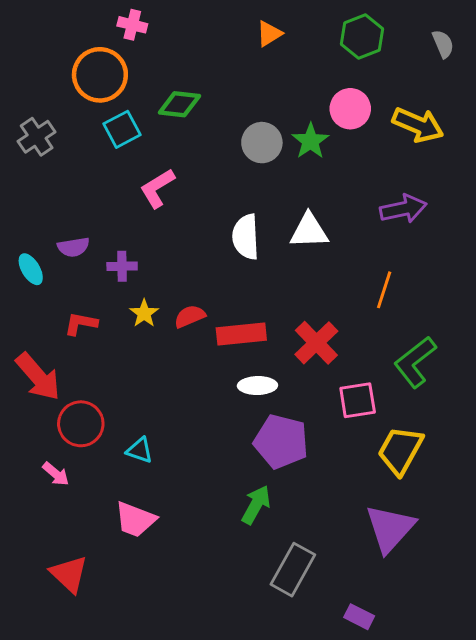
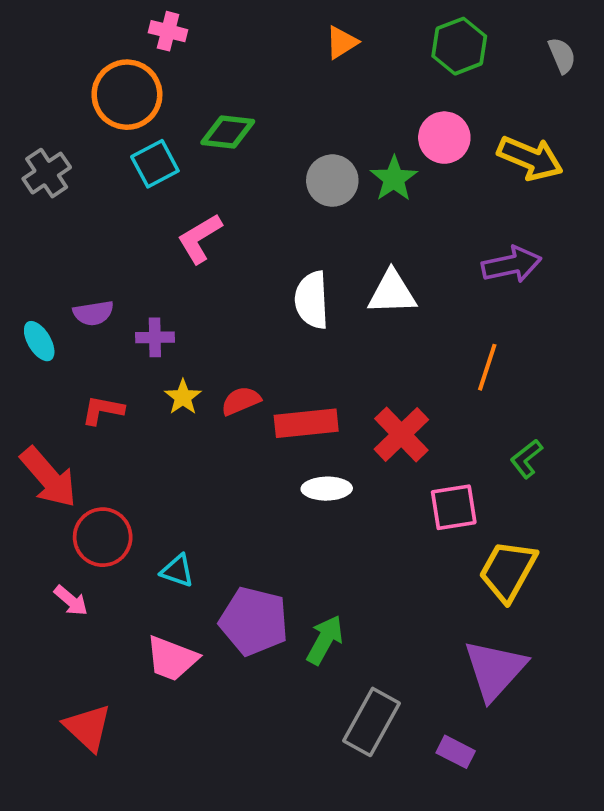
green L-shape: (415, 362) -> (526, 459), size x0.6
purple pentagon: (281, 441) -> (254, 621), moved
purple rectangle: (359, 617) -> (456, 752), moved

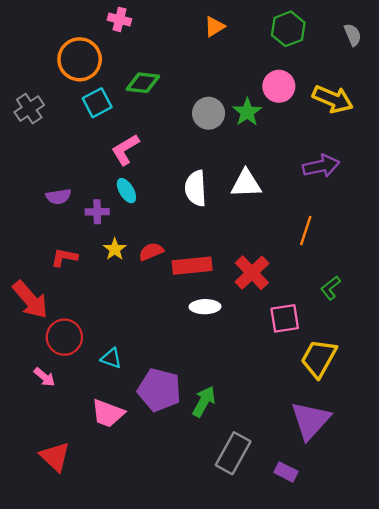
pink cross: (168, 31) -> (119, 19), moved
cyan ellipse: (39, 341) -> (126, 191), moved

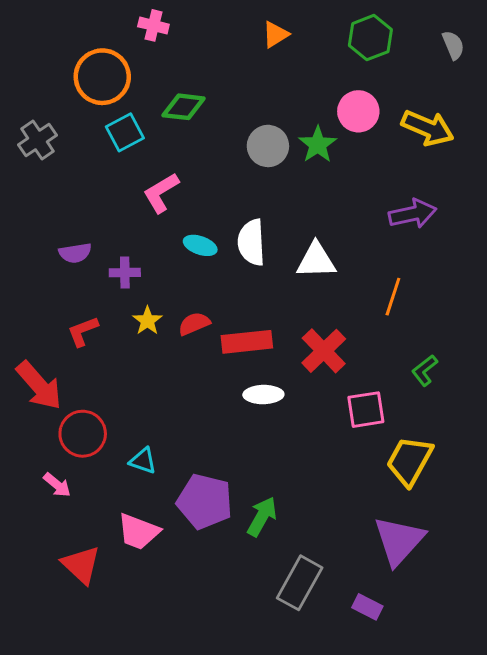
white triangle: (246, 184) -> (316, 260), moved
cyan ellipse: (126, 191) -> (200, 245), moved, turned -40
red L-shape: (64, 257) -> (83, 331), turned -32
red triangle: (55, 457) -> (81, 565), moved

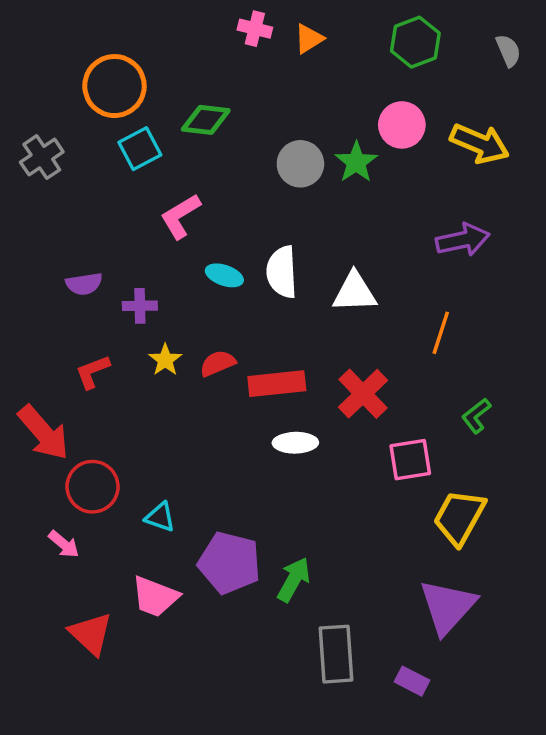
pink cross: (153, 25) -> (255, 29), moved
gray rectangle: (300, 583) -> (336, 654), turned -33

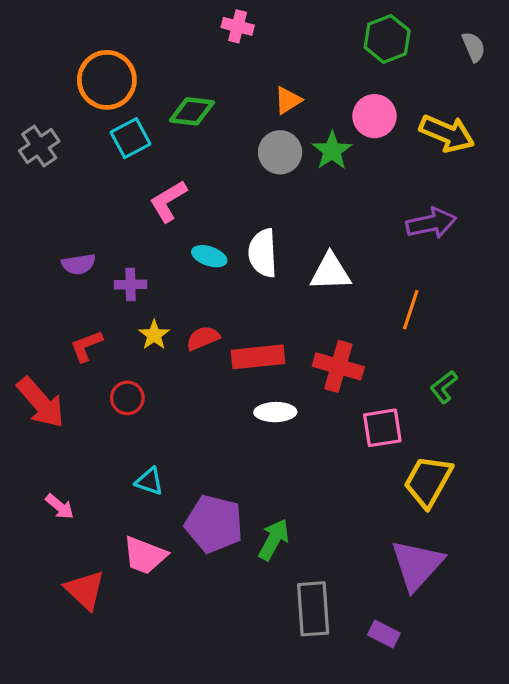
orange triangle: (309, 39) -> (288, 100), moved
red cross: (363, 394) -> (338, 366), turned -30
red circle: (93, 487) -> (127, 398), moved, size x0.7

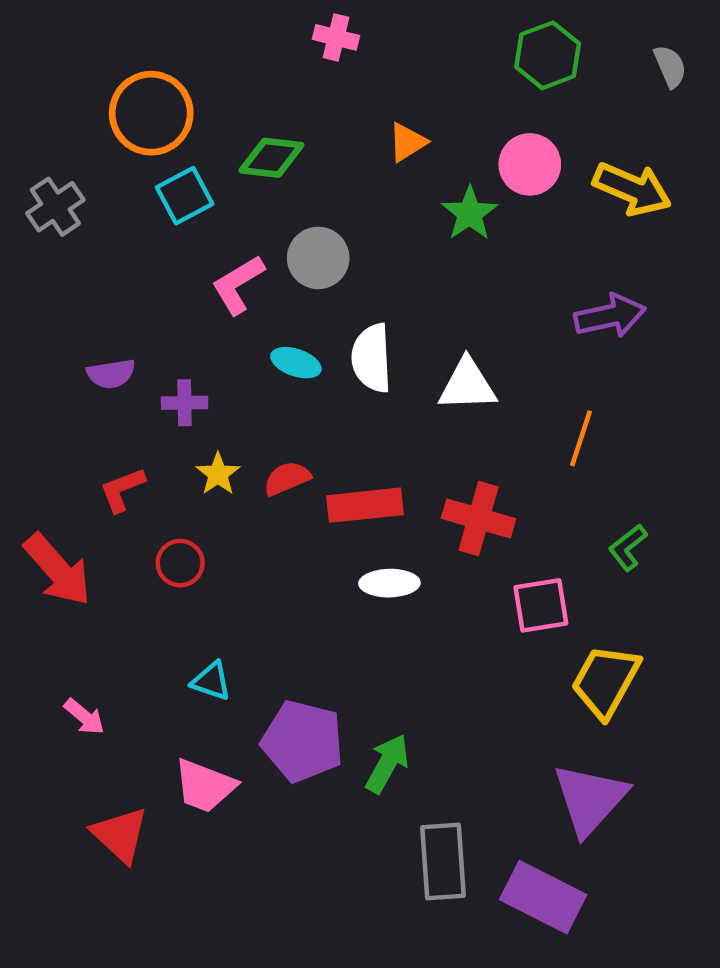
gray circle: (280, 152) -> (318, 258), moved
purple rectangle: (384, 634) -> (543, 897), size x1.8

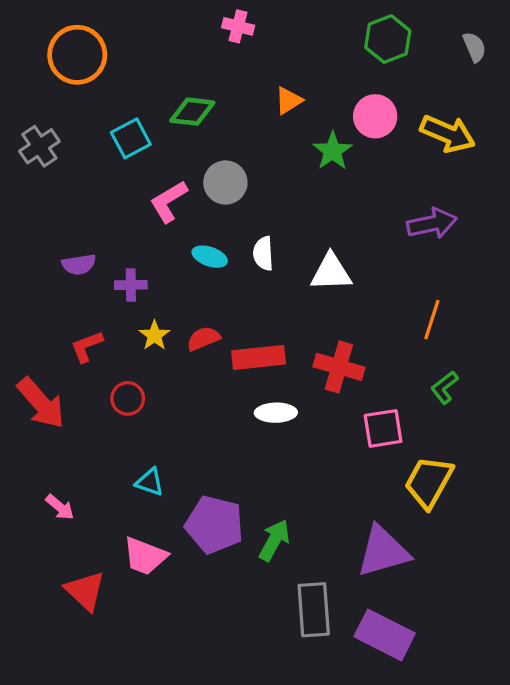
orange circle: (151, 113) -> (77, 55), moved
white semicircle: (372, 358) -> (263, 253), size x0.7
orange line: (581, 438) -> (432, 320), moved
purple triangle: (590, 799) -> (383, 551), moved, turned 32

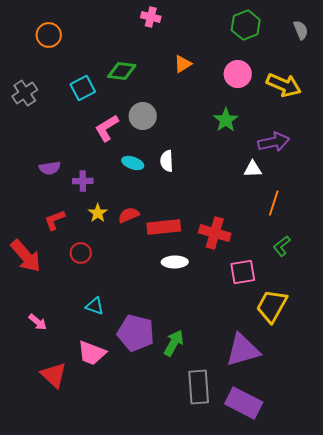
orange circle: (77, 55) -> (49, 35), size x0.7
green star: (333, 151) -> (226, 120), moved
white triangle: (331, 272) -> (253, 169), moved, size x0.7

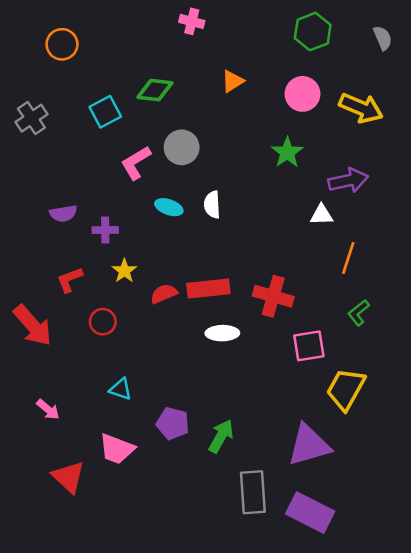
red semicircle: (129, 215) -> (164, 294), moved
purple pentagon: (136, 333) -> (173, 423), size x0.7

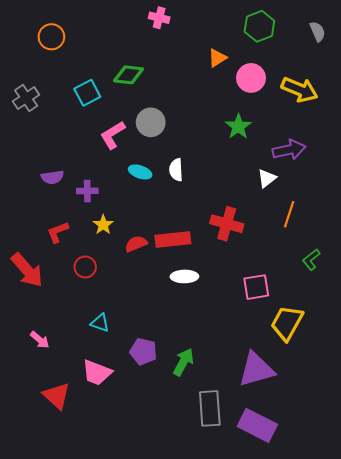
orange triangle: (233, 81) -> (217, 58), moved
white triangle: (322, 215) -> (267, 178), turned -36
red cross: (273, 296) -> (227, 224), moved
green L-shape: (358, 313) -> (311, 260), moved

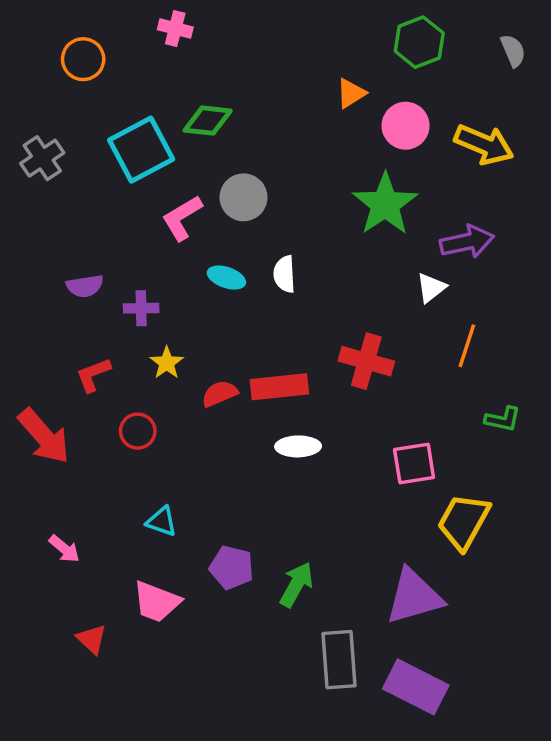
pink cross: (159, 18) -> (175, 28), moved
cyan square: (87, 93) -> (141, 150), size x1.5
green star: (238, 127) -> (385, 204), size x1.5
green L-shape: (311, 260) -> (503, 419), turned -130
red triangle: (57, 396) -> (92, 639), size x0.7

